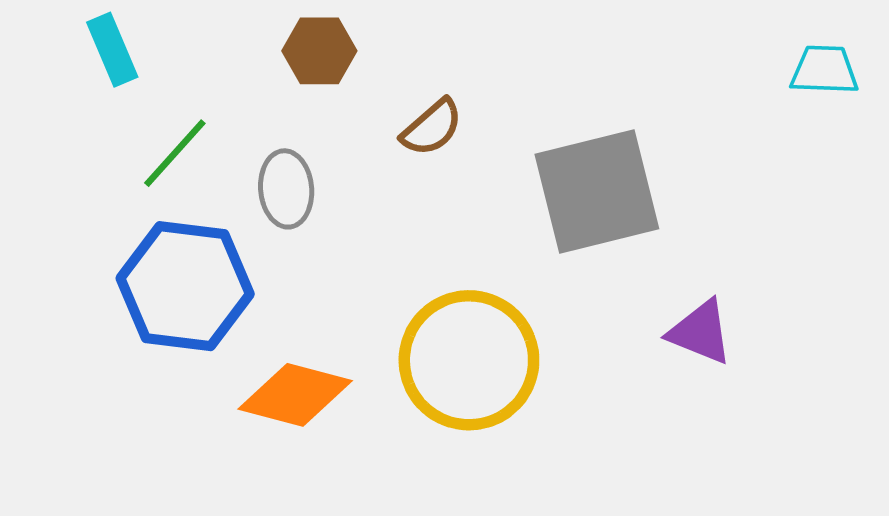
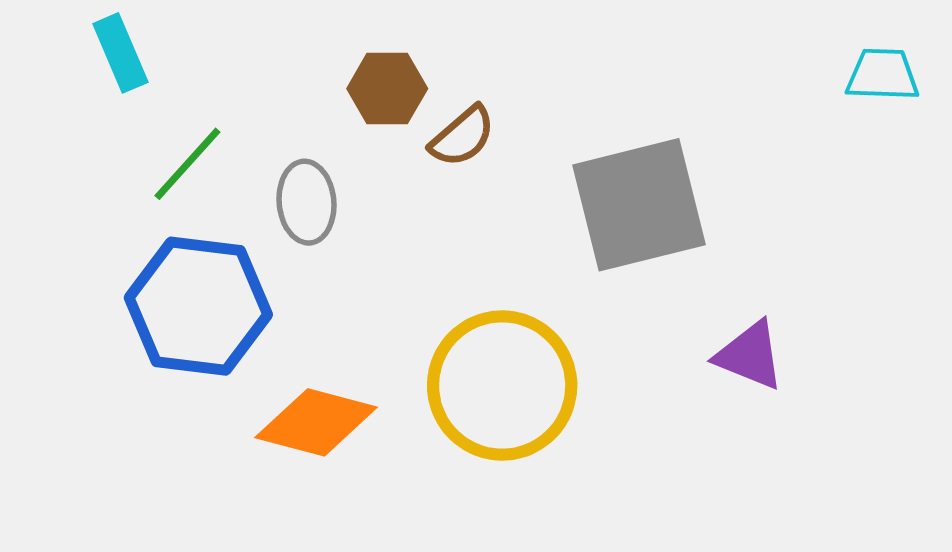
brown hexagon: (319, 51) -> (387, 89), moved

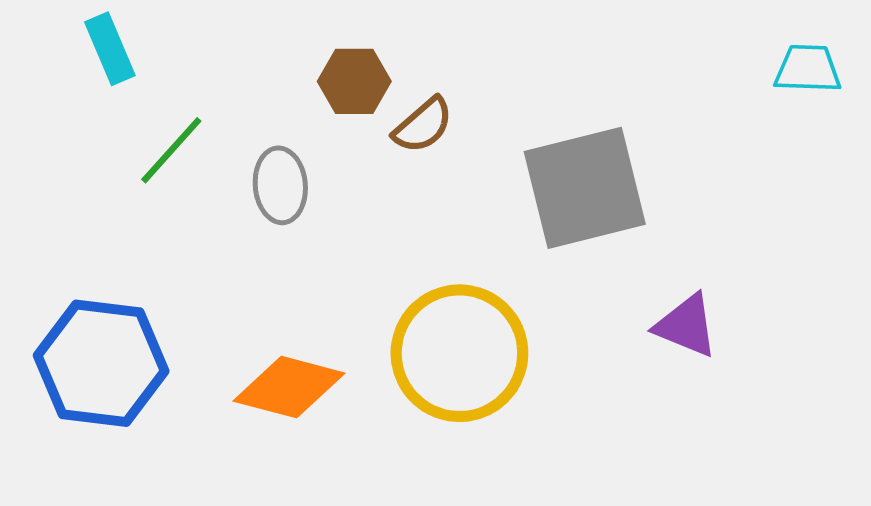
blue hexagon: (198, 306) -> (101, 363), moved

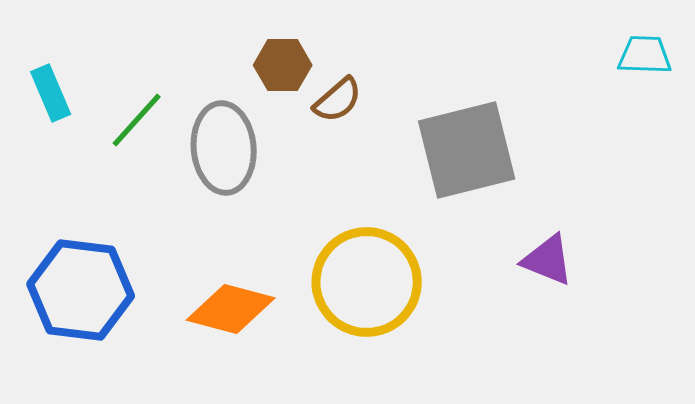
cyan rectangle: (110, 49) -> (51, 93), moved
gray ellipse: (280, 185) -> (224, 148), size x1.5

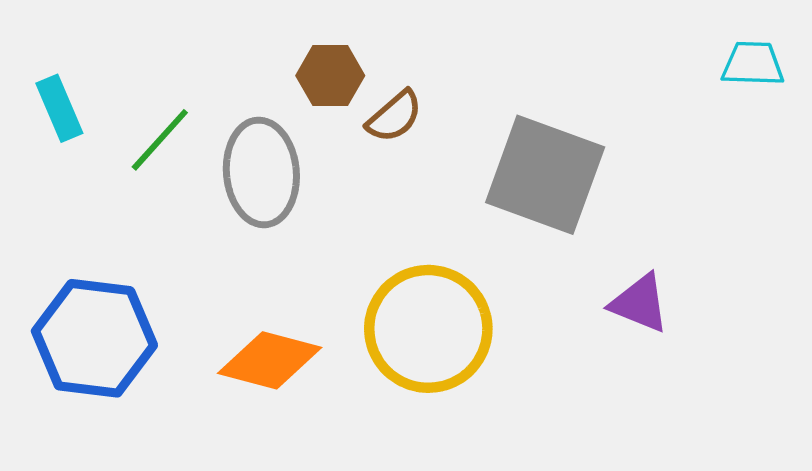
gray square: (467, 150) -> (545, 175), turned 34

